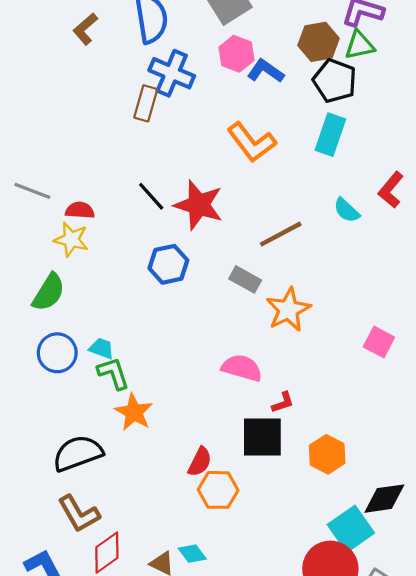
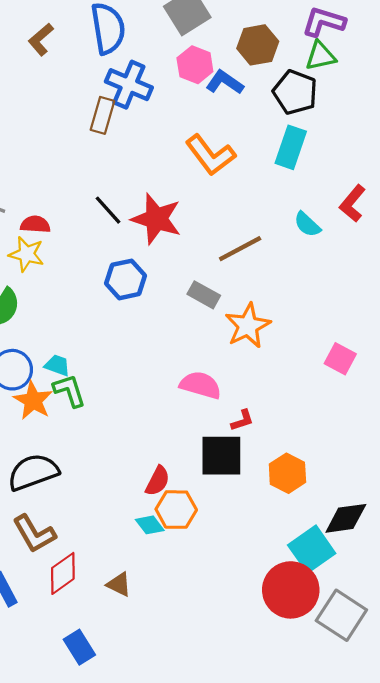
brown hexagon: (319, 42) -> (258, 45), moved
orange star: (134, 412) -> (33, 401), moved
cyan diamond: (192, 554) -> (150, 525), moved

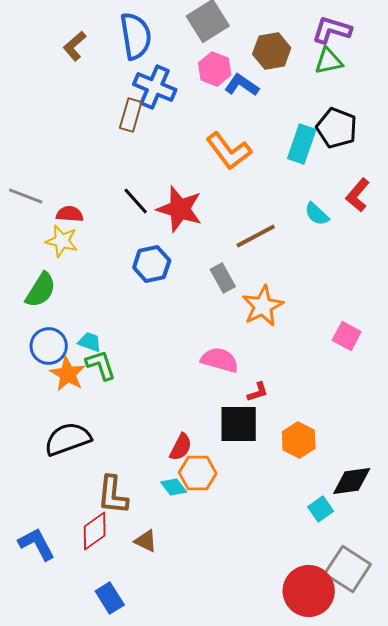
black pentagon: (295, 92) -> (337, 128), moved
gray rectangle: (204, 295) -> (223, 278), turned 32
brown L-shape: (34, 534) -> (113, 495), moved, turned 36
cyan square: (312, 549) -> (321, 509), size x0.6
red circle: (291, 590) -> (309, 591), moved

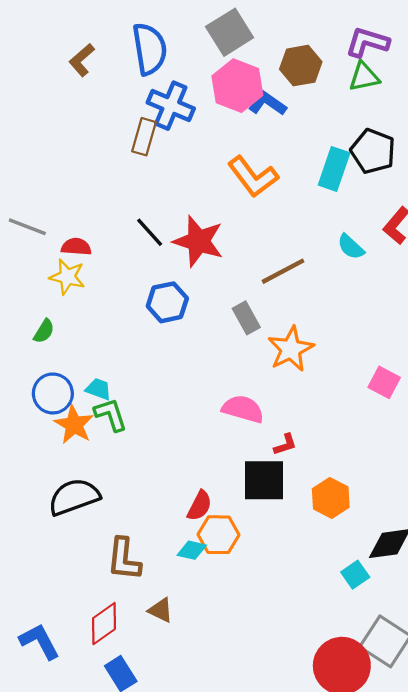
pink hexagon: (215, 69) -> (237, 86), size x1.4
green semicircle: (41, 290) -> (44, 331), size x0.6
cyan diamond: (174, 487) -> (192, 550), turned -40
red diamond: (95, 531) -> (104, 624), moved
blue L-shape: (37, 544) -> (40, 641), moved

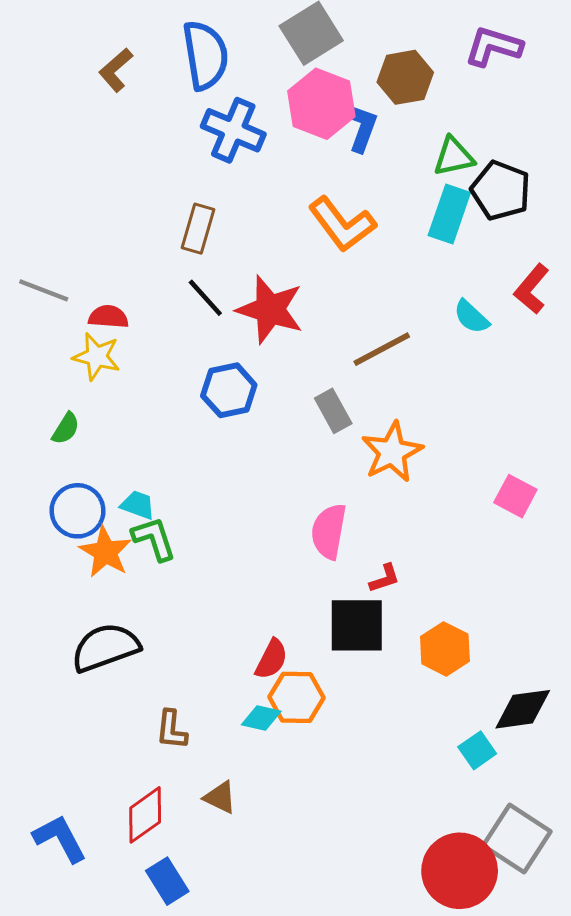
green triangle: (364, 77) -> (454, 157), moved
blue L-shape: (267, 103) -> (361, 127), turned 75
brown rectangle: (144, 137) -> (198, 229), moved
pink semicircle: (243, 409) -> (329, 531), turned -96
brown L-shape: (124, 559) -> (172, 730), size x0.7

